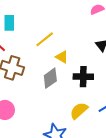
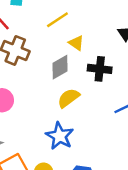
yellow semicircle: (79, 111) -> (68, 98), moved

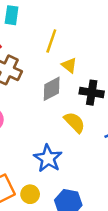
yellow line: (57, 20) -> (51, 41), turned -40
yellow semicircle: (68, 98) -> (75, 122), moved, turned 80

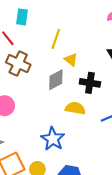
yellow semicircle: (75, 122) -> (75, 108), turned -36

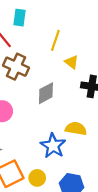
gray diamond: (56, 80) -> (46, 93), moved
yellow semicircle: (75, 108) -> (76, 129), moved

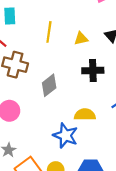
yellow triangle: (71, 62) -> (81, 39), moved, turned -40

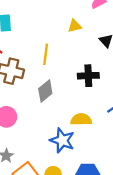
yellow line: (49, 32) -> (46, 54), moved
yellow triangle: (81, 39) -> (75, 26), moved

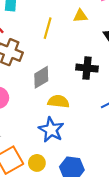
yellow line: (46, 54) -> (48, 28), moved
yellow semicircle: (81, 119) -> (58, 102), moved

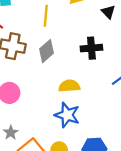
gray diamond: (41, 77) -> (47, 51), moved

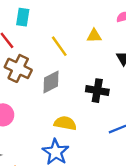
yellow line: (46, 16) -> (59, 46), turned -55

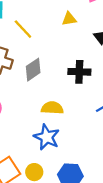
yellow line: (59, 46) -> (23, 29), moved

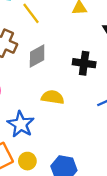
blue star: (47, 137) -> (21, 124), moved

